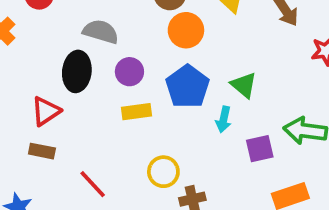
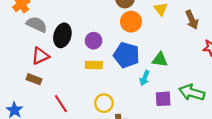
gray semicircle: (101, 32) -> (37, 24), moved
green triangle: (244, 85) -> (160, 60), turned -42
blue pentagon: (187, 87) -> (126, 55), turned -30

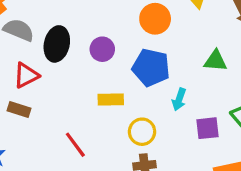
green triangle: (160, 60) -> (215, 61), moved
yellow rectangle: (94, 65) -> (111, 99), moved
yellow circle: (104, 103) -> (142, 132), moved
red line: (61, 104) -> (75, 145), moved

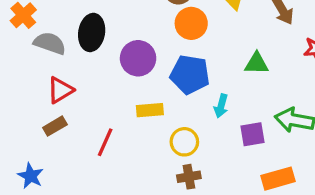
black ellipse: (57, 44) -> (92, 32), moved
purple circle: (102, 49) -> (138, 58), size x1.4
brown rectangle: (19, 110) -> (55, 126), turned -45
red line: (75, 145) -> (105, 142), moved, turned 64

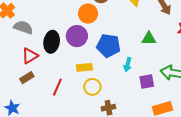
orange circle: (191, 23) -> (88, 14), moved
black ellipse: (92, 32) -> (52, 42), moved
yellow circle: (184, 142) -> (92, 87), moved

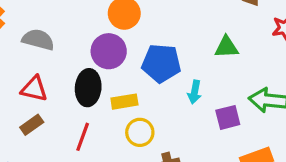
gray semicircle: (23, 27) -> (38, 40), moved
black ellipse: (52, 42) -> (88, 88), moved
red triangle: (30, 56) -> (34, 89), turned 48

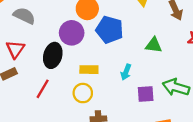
blue pentagon: (161, 63) -> (109, 30), moved
red triangle: (34, 89) -> (15, 49), turned 42
yellow rectangle: (124, 102) -> (89, 70), moved

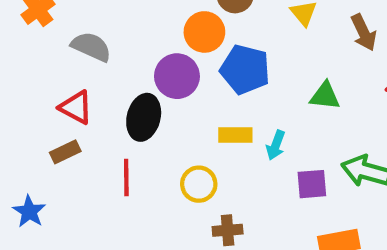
red triangle: (15, 49) -> (76, 107), turned -36
yellow rectangle: (89, 70) -> (235, 135), moved
red line: (43, 89) -> (126, 178), turned -30

